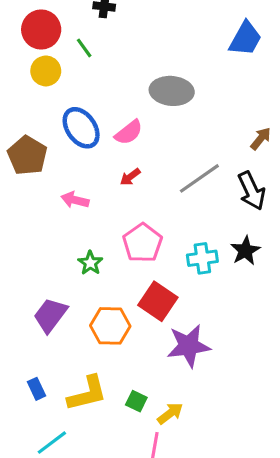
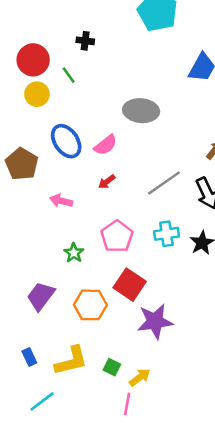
cyan cross: (202, 258) -> (166, 234), moved

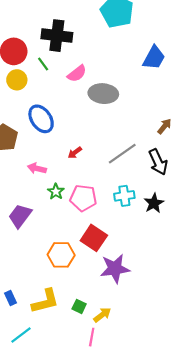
black cross: (85, 41) -> (57, 36), size x2.0
pink semicircle: (106, 145) -> (77, 74), moved
pink pentagon: (117, 236) -> (83, 198), turned -30
green star: (74, 253) -> (56, 192), moved
purple trapezoid: (41, 296) -> (20, 216), moved

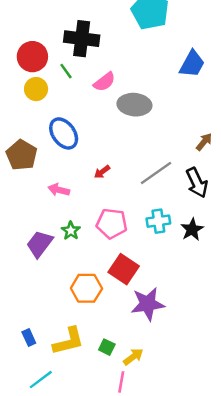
green star: (56, 192) -> (71, 231), moved

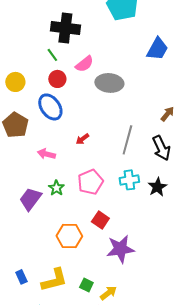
red circle: (32, 57) -> (57, 79), moved, size x0.7
yellow circle: (36, 89) -> (15, 82), moved
gray line: (156, 173) -> (127, 140), turned -40
pink pentagon: (112, 223) -> (90, 182), turned -30
red square: (124, 269) -> (100, 220), size x0.7

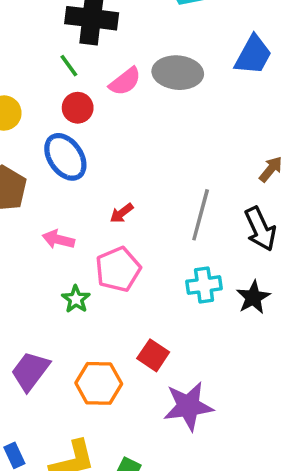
gray ellipse: (109, 83) -> (178, 73), moved
pink pentagon: (90, 182) -> (118, 269), moved
purple trapezoid: (30, 199) -> (30, 371), moved

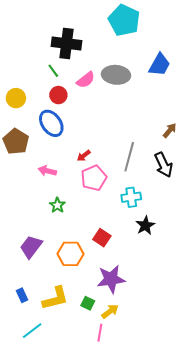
pink pentagon: (118, 269) -> (94, 178), moved
black star: (253, 297) -> (145, 225), moved
purple star: (188, 406) -> (111, 279), moved

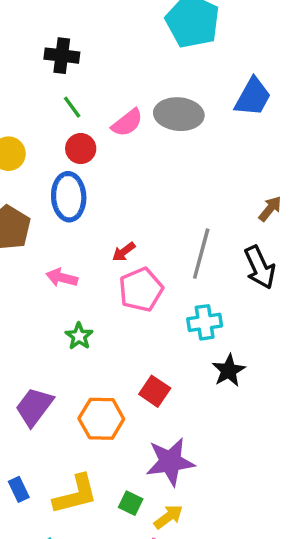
black cross: (66, 43) -> (62, 56), moved, size x0.7
blue ellipse: (51, 123) -> (69, 197), turned 32

